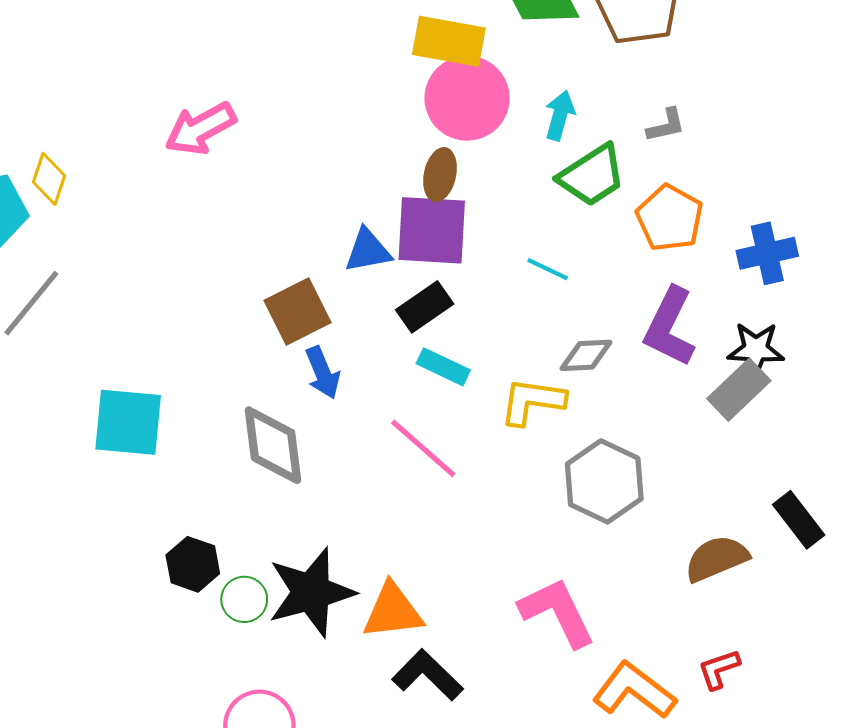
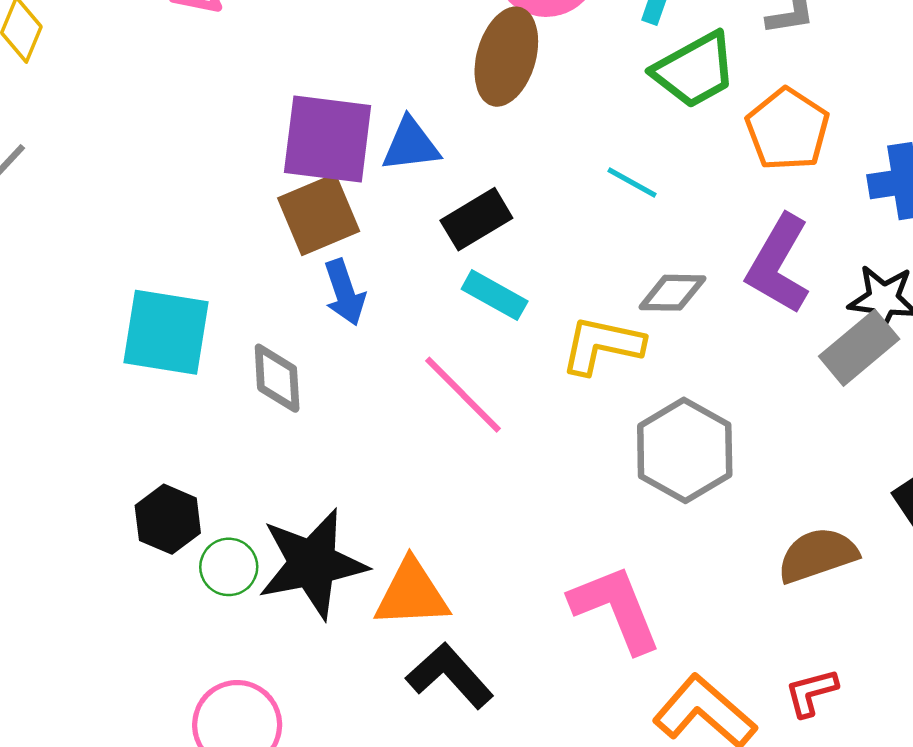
brown ellipse: (440, 175) -> (506, 57), size x1.5
purple square: (432, 230) -> (328, 139), moved
cyan square: (128, 422) -> (166, 332), moved
gray diamond: (273, 445) -> (277, 378), size x0.7

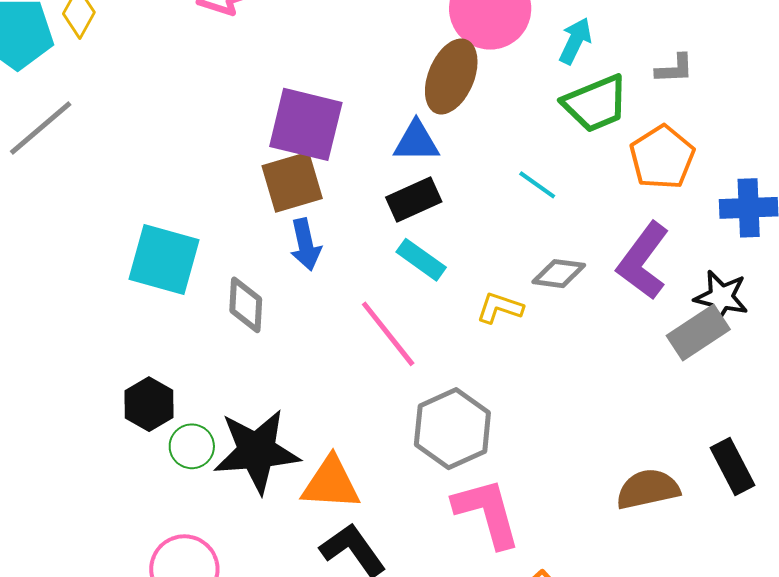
blue triangle: (411, 145) -> (416, 142), moved
yellow L-shape: (602, 345) -> (500, 308), size x0.7
gray hexagon: (685, 450) -> (452, 429), moved

